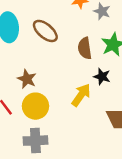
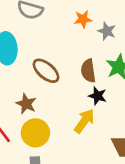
brown ellipse: (45, 31) -> (46, 71), moved
black star: (102, 77) -> (98, 96), moved

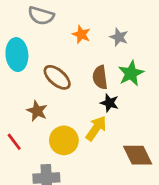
orange star: (83, 19) -> (81, 34), moved, turned 30
yellow circle: (35, 133) -> (64, 140), moved

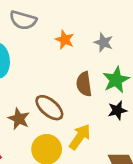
brown ellipse: (57, 77) -> (49, 108), moved
black star: (109, 103) -> (117, 110), moved, turned -30

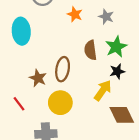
brown ellipse: (49, 108) -> (63, 69), turned 60
yellow arrow: (80, 137) -> (103, 90), moved

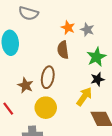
orange star: (75, 14) -> (68, 28), moved
brown semicircle: (90, 50) -> (63, 50), moved

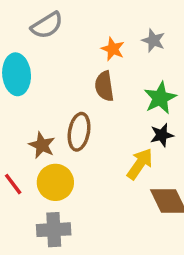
gray semicircle: (28, 13) -> (47, 25), turned -48
gray star: (87, 30) -> (153, 41), moved
yellow circle: (46, 108) -> (55, 182), moved

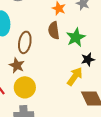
green star: (160, 98) -> (76, 37), moved
brown ellipse: (79, 132) -> (25, 42), moved

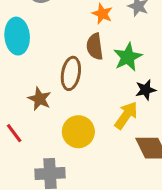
brown ellipse: (25, 42) -> (71, 73), moved
yellow circle: (25, 87) -> (78, 132), moved

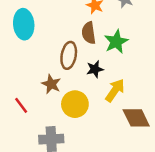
black star: (146, 90) -> (95, 69), moved
brown star: (40, 99) -> (51, 84), moved

